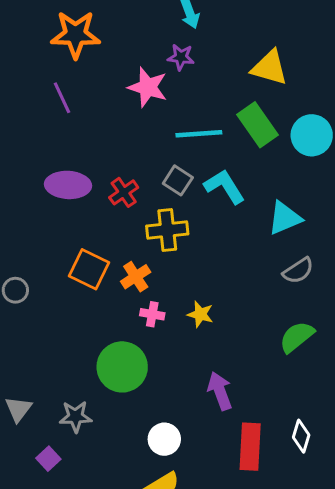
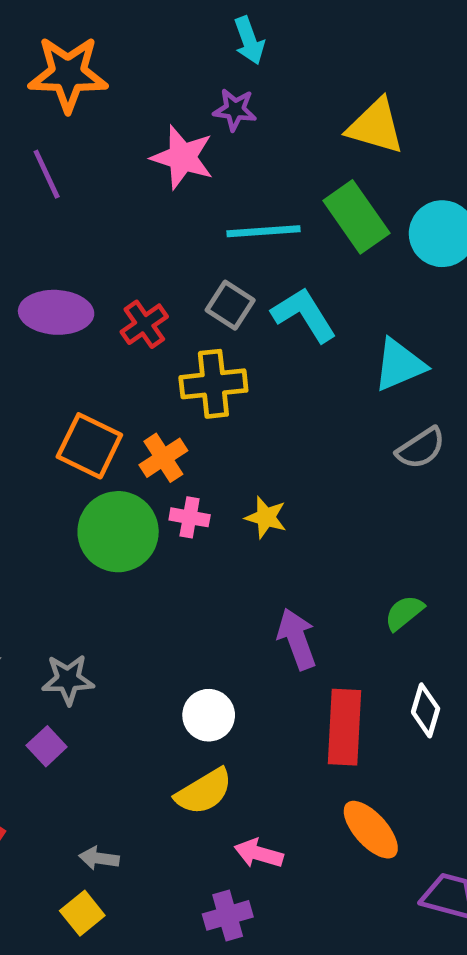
green semicircle: (297, 337) -> (404, 613), moved, size x0.7
green circle: (122, 367) -> (118, 532), moved
purple square: (48, 459) -> (47, 746), moved

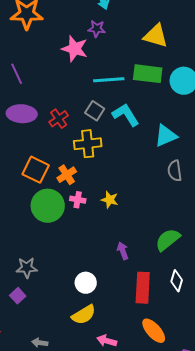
purple line: (47, 174) -> (17, 74), moved
green rectangle: (356, 217) -> (148, 74), turned -48
gray semicircle: (421, 448) -> (175, 171), turned 115
green semicircle: (404, 613) -> (168, 240), size x1.5
purple arrow: (297, 639) -> (123, 251), size x0.7

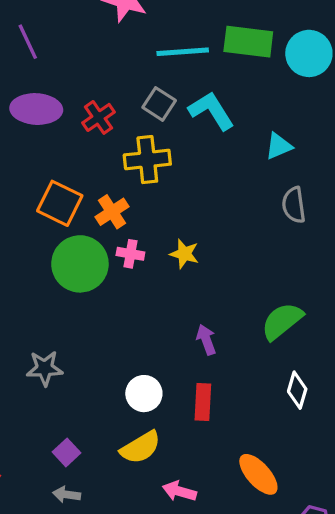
cyan triangle: (166, 136) -> (279, 146), size x0.7
red rectangle: (143, 288) -> (203, 402), moved, size x0.7
purple square: (18, 296) -> (67, 452), moved

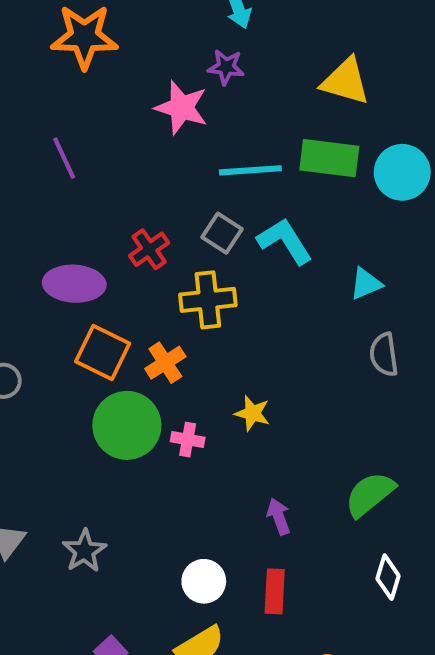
purple ellipse: (36, 109) -> (74, 284), moved
pink cross: (130, 254) -> (188, 440), moved
gray star: (45, 368) -> (84, 551), turned -30

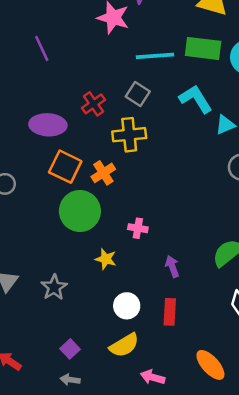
cyan L-shape: (285, 241) -> (196, 99), moved
yellow star: (252, 413) -> (106, 259), moved
pink cross: (188, 440) -> (138, 228), moved

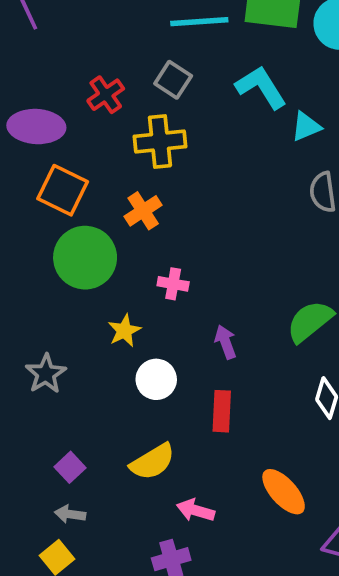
orange cross: (103, 173) -> (143, 211), moved
yellow star: (106, 259) -> (124, 331), turned 30
white circle: (127, 306) -> (156, 379), moved

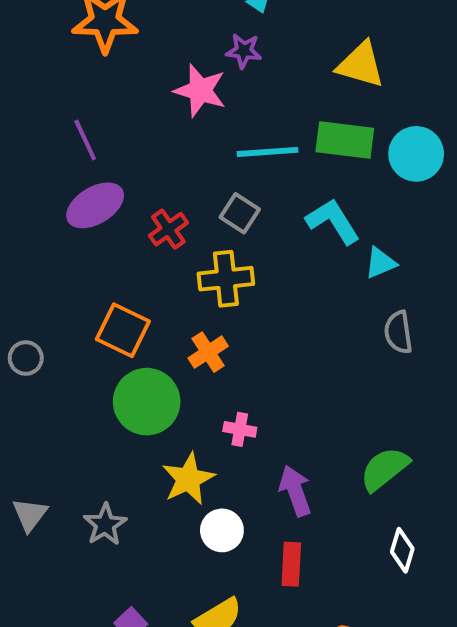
purple ellipse: (36, 127) -> (95, 205), moved, turned -34
yellow star: (124, 331) -> (188, 479), size x1.5
purple arrow: (226, 342) -> (295, 491), size x1.4

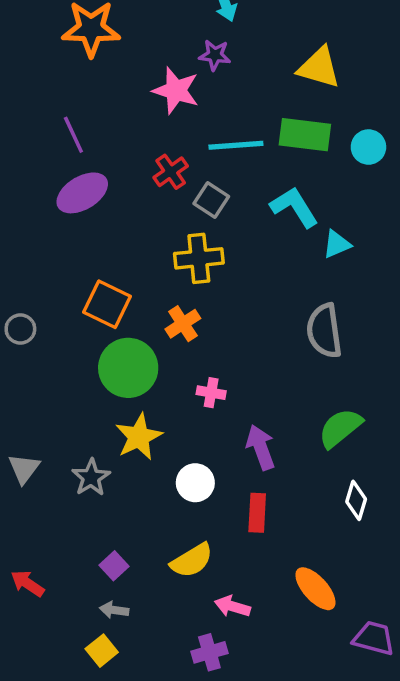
cyan circle: (416, 154) -> (368, 147), size x0.7
red cross: (168, 229) -> (171, 172), moved
gray semicircle: (398, 332) -> (324, 331), moved, size x1.4
yellow star: (188, 479) -> (139, 437), moved

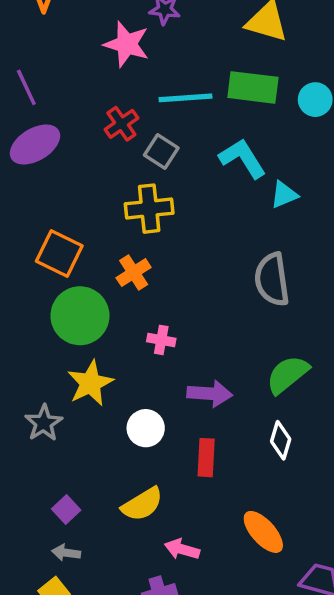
purple arrow: (261, 447) -> (210, 394), turned 114
white diamond: (356, 500) -> (281, 440), moved

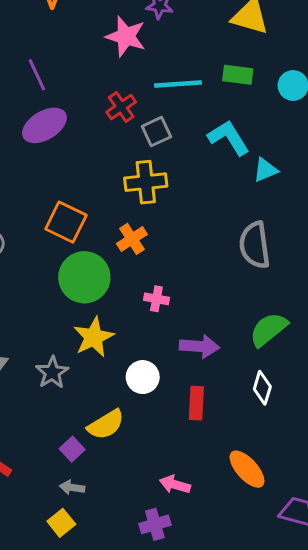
green rectangle: (253, 87) -> (238, 75), size x0.7
gray square: (161, 151) -> (156, 132), turned 32
yellow semicircle: (142, 504) -> (106, 425), moved

